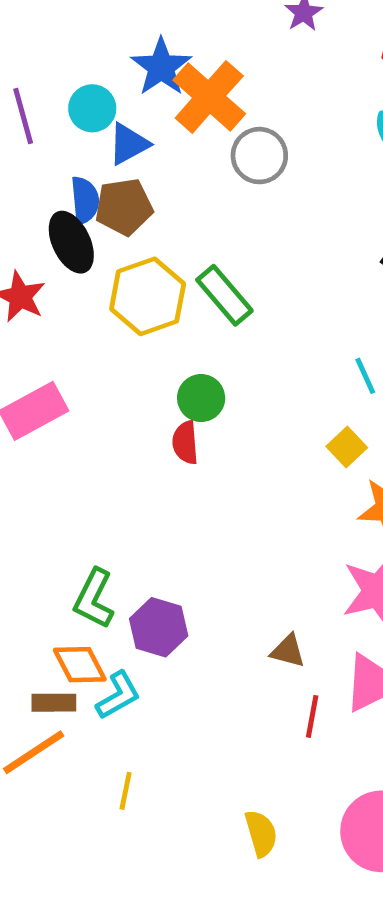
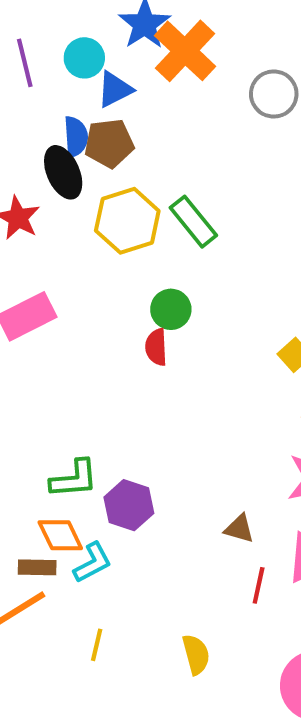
gray circle: (259, 156) -> (274, 94), moved
green L-shape: (94, 599) -> (74, 479), turned -123
yellow semicircle: (261, 833) -> (196, 654), moved

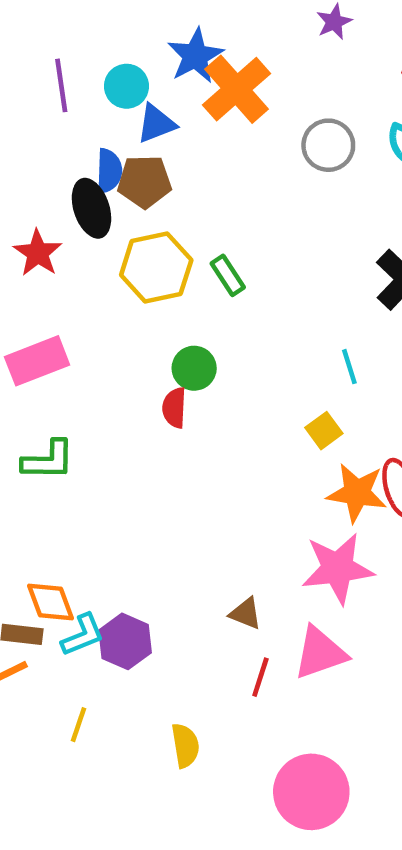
green rectangle: (193, 222) -> (228, 275), size x0.7
green L-shape: (74, 479) -> (48, 460), moved
purple hexagon: (129, 505) -> (125, 641), moved

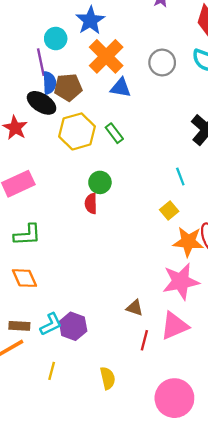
purple line: (61, 85) -> (41, 62), moved
orange cross: (237, 89) -> (106, 56), moved
blue triangle: (156, 124) -> (121, 88), moved, turned 35
black ellipse: (92, 208) -> (42, 103), turned -36
orange diamond: (50, 602) -> (24, 278), moved

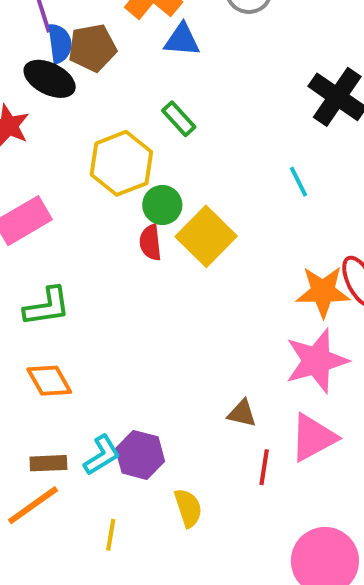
yellow hexagon: (77, 131) -> (121, 163), moved
yellow square: (169, 210) -> (206, 236), moved, size x1.8
yellow semicircle: (108, 378) -> (188, 508), moved

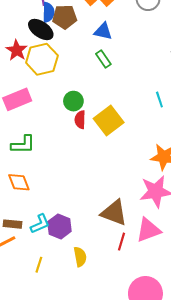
blue triangle: (182, 40) -> (103, 31), moved
yellow hexagon: (121, 163) -> (42, 59), moved
green circle: (162, 205) -> (73, 101), moved
brown triangle: (242, 413) -> (114, 213), size x1.8

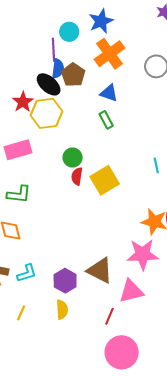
brown pentagon: (65, 17) -> (73, 75), turned 30
purple hexagon: (59, 226) -> (65, 281), moved
red line: (121, 242) -> (110, 316), moved

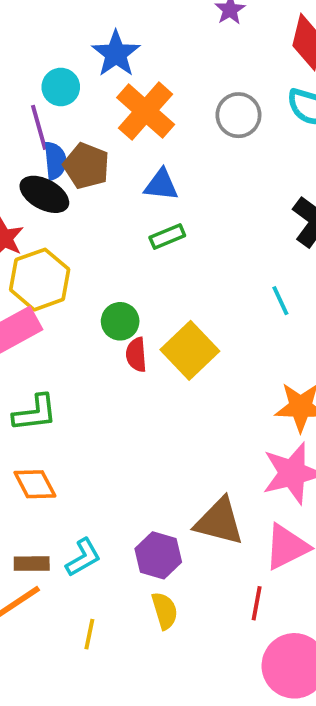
yellow hexagon: (46, 113) -> (40, 280), moved
green rectangle: (106, 120) -> (167, 237), turned -72

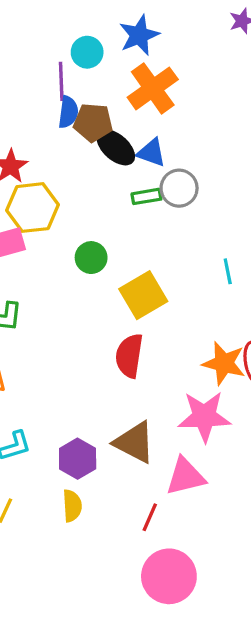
gray circle: (238, 115) -> (179, 188), moved
brown pentagon: (86, 166) -> (93, 122), turned -30
black ellipse: (44, 194) -> (116, 147), moved
red semicircle: (136, 355) -> (129, 356), moved, size x1.5

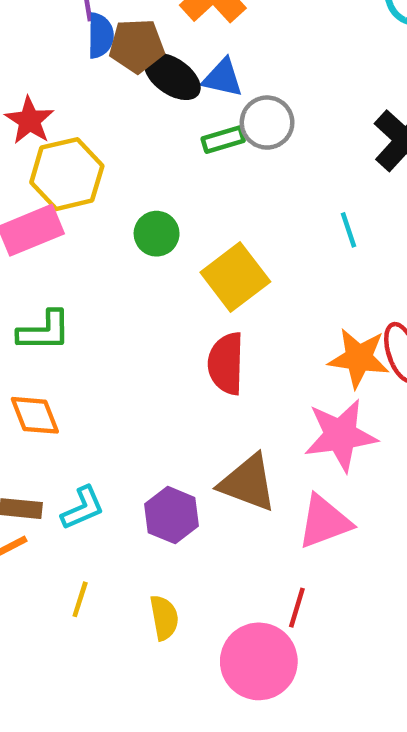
yellow semicircle: (72, 506) -> (164, 618), moved
red line: (150, 517) -> (297, 608), moved
pink circle: (169, 576) -> (259, 661), moved

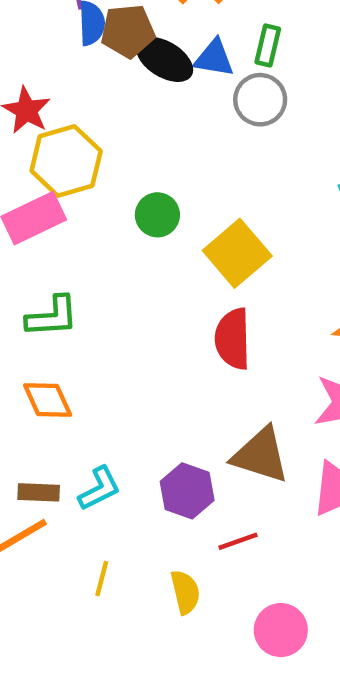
green rectangle: (223, 140) -> (268, 45), moved, turned -57
red line: (297, 608) -> (238, 541), moved, turned 57
pink circle: (259, 661) -> (281, 630), size x0.7

